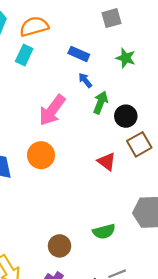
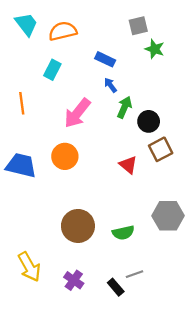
cyan rectangle: (24, 55) -> (52, 70), moved
green star: (126, 58) -> (155, 49), moved
brown circle: (59, 246) -> (78, 226), moved, size x1.5

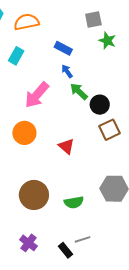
green arrow: (125, 107) -> (79, 91), turned -72
red triangle: (128, 165) -> (66, 146), moved

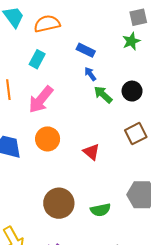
gray square: (93, 19) -> (138, 17), moved
green star: (107, 41) -> (131, 41), turned 30
pink arrow: (37, 95) -> (41, 100), moved
black circle: (100, 105) -> (132, 91), moved

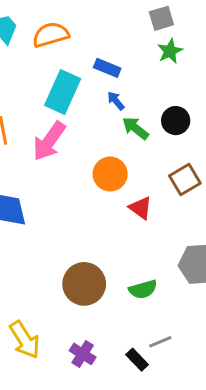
gray square: (138, 17) -> (161, 18), moved
cyan rectangle: (37, 59) -> (63, 92), moved, size x1.6
orange circle: (48, 139) -> (110, 174), moved
red triangle: (91, 152) -> (141, 208), moved

